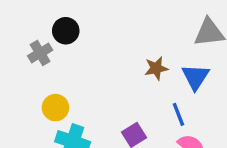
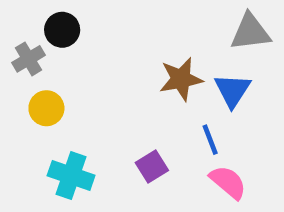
brown star: (156, 68) -> (181, 79), size x1.4
yellow circle: (55, 108) -> (46, 108), moved

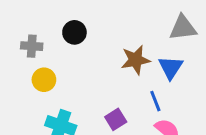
black circle: (62, 30) -> (74, 32), moved
gray cross: (29, 59) -> (32, 46), turned 35

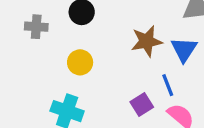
yellow circle: (44, 80) -> (80, 62), moved
purple square: (116, 119) -> (142, 105), moved

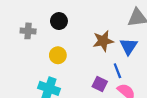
purple square: (142, 105) -> (100, 84), turned -32

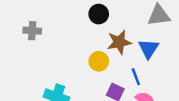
black circle: (59, 21) -> (99, 14), moved
yellow circle: (58, 55) -> (99, 61), moved

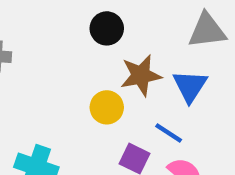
blue line: (136, 77) -> (169, 133), turned -36

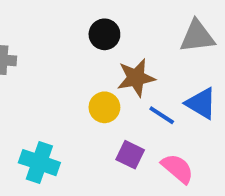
blue triangle: (190, 86) -> (201, 103), moved, turned -32
blue line: (169, 133) -> (162, 115), moved

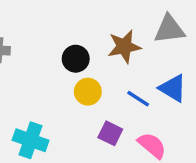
black circle: (104, 34) -> (76, 59), moved
brown star: (136, 78) -> (124, 47), moved

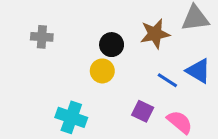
yellow circle: (88, 92) -> (102, 71), moved

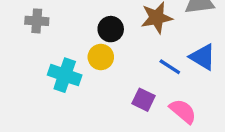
cyan cross: (71, 117) -> (65, 75), moved

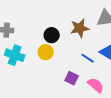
cyan cross: (65, 75) -> (15, 55), moved

